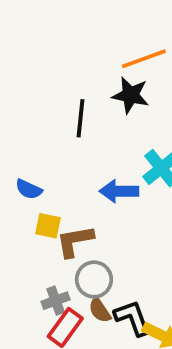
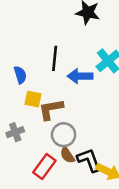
black line: (81, 118) -> (55, 58), moved
blue semicircle: (29, 189) -> (20, 75), turned -132
gray cross: (56, 301) -> (15, 132), moved

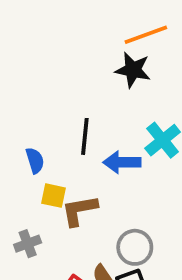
gray circle: (64, 135) -> (135, 247), moved

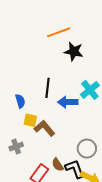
orange line: (146, 35) -> (59, 32), moved
brown L-shape: (79, 210) -> (44, 128), turned 60
gray circle: (135, 247) -> (87, 149), moved

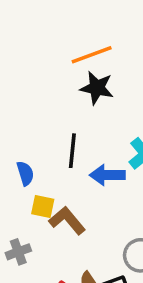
black star: (74, 52) -> (97, 88), moved

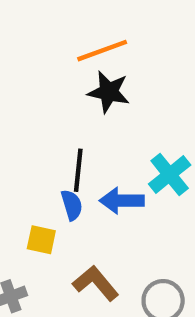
blue semicircle: (25, 173) -> (72, 205), moved
brown L-shape: (67, 220) -> (96, 283), moved

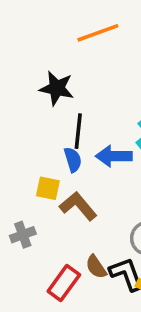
black star: (109, 92) -> (57, 88), moved
brown L-shape: (96, 283) -> (78, 206), moved

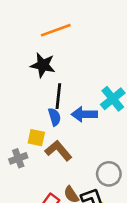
orange line: (98, 33) -> (56, 30), moved
gray cross: (23, 235) -> (18, 158), moved

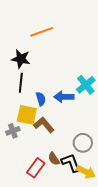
black star: (43, 65) -> (21, 59), moved
black line: (58, 96) -> (21, 83), moved
yellow square: (36, 138) -> (27, 115), size x1.5

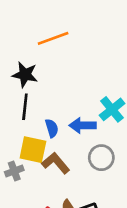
gray circle: (83, 143) -> (101, 158), moved

